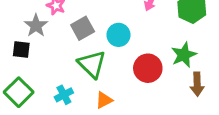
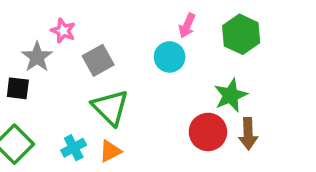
cyan circle: (119, 35) -> (170, 57), moved
red circle: (148, 68) -> (208, 132), moved
orange triangle: (104, 100) -> (110, 151), moved

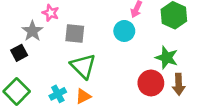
gray square: (98, 60) -> (75, 33), turned 35
black square: (18, 88) -> (19, 53), turned -35
green star: (231, 95) -> (167, 58), turned -30

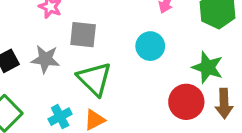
gray star: (32, 31) -> (45, 59), moved, turned -30
cyan circle: (124, 31) -> (150, 46), moved

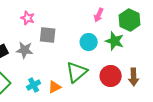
green star: (208, 67) -> (115, 41), moved
green triangle: (94, 79) -> (77, 72), moved, turned 35

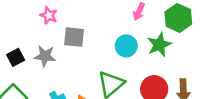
green star: (115, 41) -> (159, 45), turned 30

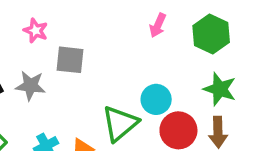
green star: (159, 45) -> (220, 89), moved, turned -30
cyan circle: (126, 46) -> (156, 99), moved

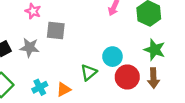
green triangle: (120, 123) -> (89, 72), size x0.7

